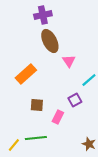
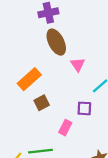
purple square: (75, 100) -> (84, 108), turned 32
brown square: (37, 105) -> (42, 103), moved, turned -32

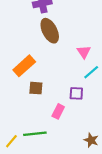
pink triangle: (78, 65) -> (84, 52), moved
brown square: (42, 103) -> (36, 88), turned 32

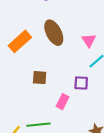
brown ellipse: (50, 31) -> (54, 33), moved
orange rectangle: (24, 66) -> (20, 41), moved

